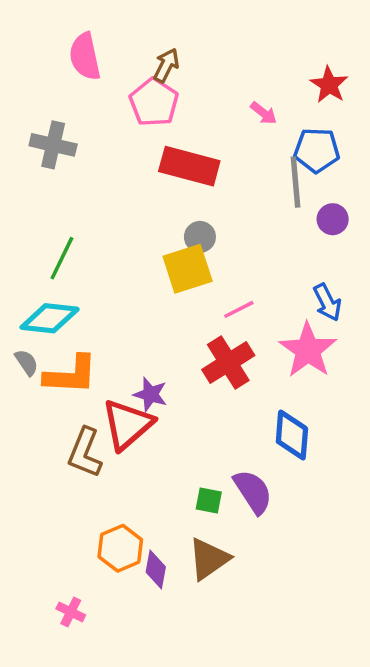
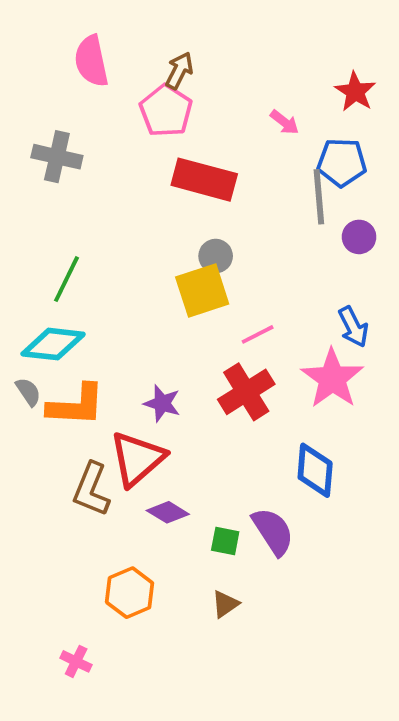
purple star: (150, 394) -> (162, 403), moved
brown triangle: (209, 559) -> (225, 604), size x0.6
purple diamond: (156, 569) -> (168, 512), moved, turned -69

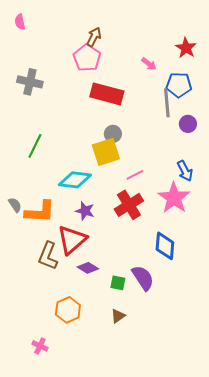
pink semicircle: (91, 61) -> (20, 22), moved, size x0.6
cyan diamond: (53, 344) -> (75, 180), moved

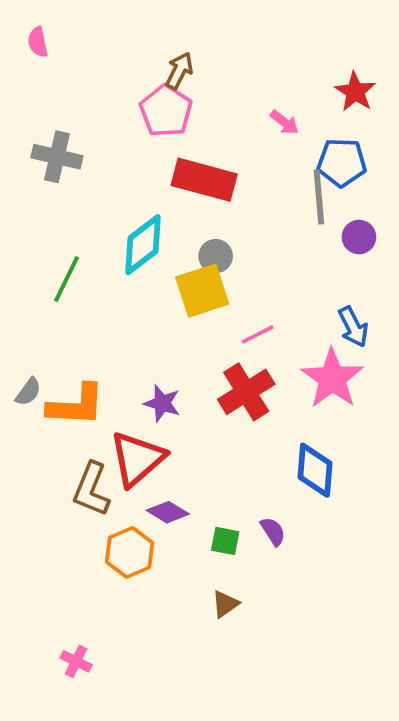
cyan diamond: (75, 180) -> (143, 245), moved, turned -44
gray semicircle: (15, 205) -> (28, 392), turned 70
purple semicircle: (143, 278) -> (273, 531), size x0.6
orange hexagon: (68, 310) -> (130, 552), moved

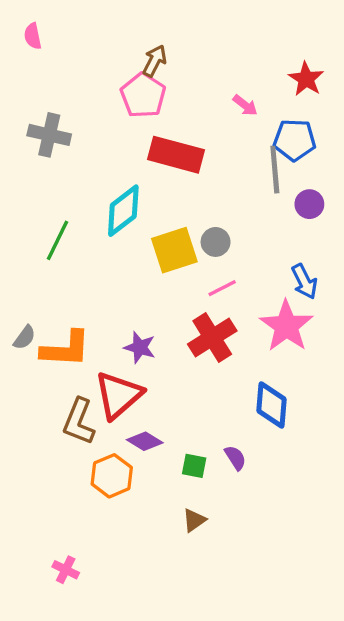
gray circle: (216, 256) -> (216, 242), moved

